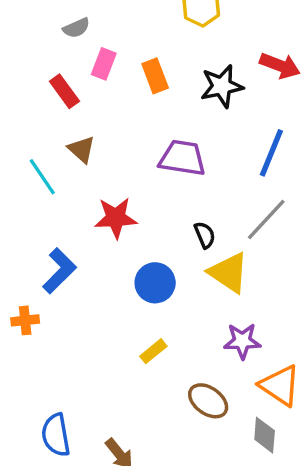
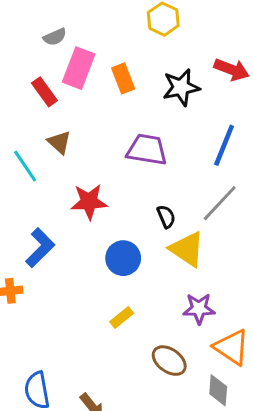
pink rectangle: (104, 64) -> (79, 68), size x1.5

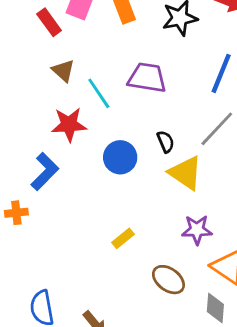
cyan line: (25, 166) -> (99, 93), moved
red star: (89, 202) -> (69, 125), moved
blue circle: (123, 258) -> (120, 157), moved

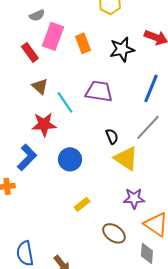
blue circle: (120, 157) -> (70, 159), moved

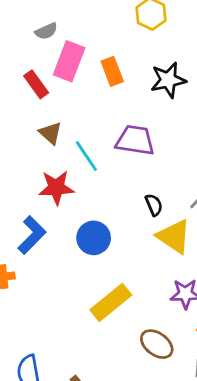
yellow rectangle: (82, 204) -> (111, 302), size x1.8

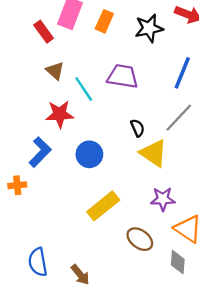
orange rectangle: (112, 71) -> (104, 21), turned 45

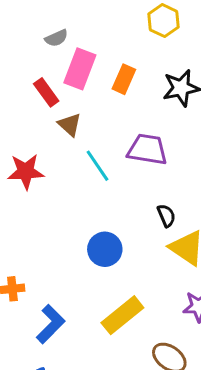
brown triangle: (55, 71) -> (70, 125), moved
red star: (60, 114) -> (26, 172), moved
blue L-shape: (40, 152) -> (51, 324), moved

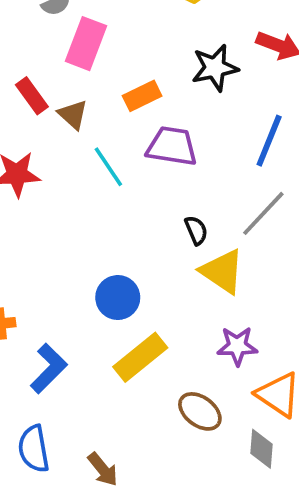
orange rectangle: (124, 79) -> (142, 96), moved, turned 40
red rectangle: (46, 92) -> (32, 96), moved
blue circle: (105, 249) -> (118, 298), moved

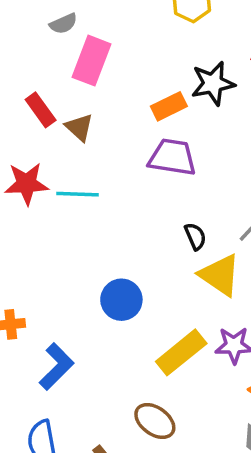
orange rectangle: (142, 96) -> (169, 106), moved
cyan line: (108, 167) -> (77, 194), moved, turned -54
yellow rectangle: (140, 357) -> (181, 352), moved
brown ellipse: (200, 411) -> (155, 421), moved

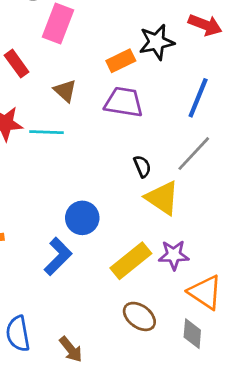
brown triangle: (79, 127) -> (65, 91), moved
blue L-shape: (56, 367) -> (58, 256), moved
brown ellipse: (155, 421) -> (139, 316), moved

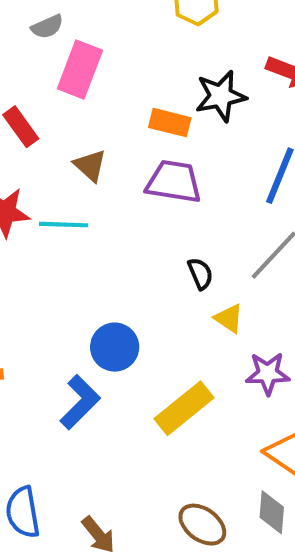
orange rectangle: (121, 61) -> (170, 123), turned 40
yellow triangle: (162, 198) -> (229, 318), size x0.6
purple star: (174, 255) -> (268, 374), moved
brown ellipse: (139, 316) -> (202, 525), moved

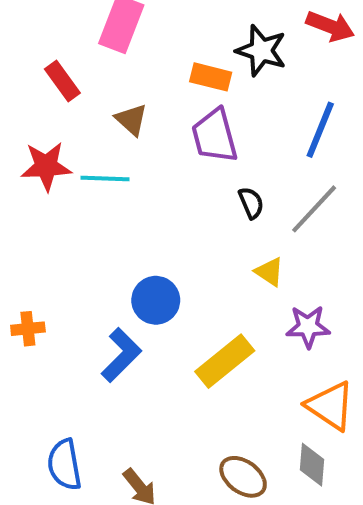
black star: (221, 96) -> (261, 51), turned 30
purple trapezoid: (174, 182) -> (215, 136), turned -114
black semicircle: (200, 274) -> (251, 203), moved

